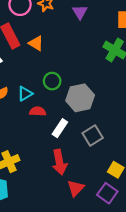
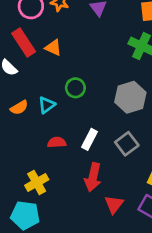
gray hexagon: (80, 98) -> (130, 97), moved
red semicircle: (38, 111) -> (57, 142), moved
red arrow: (59, 162) -> (93, 177), turned 30

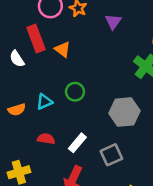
orange semicircle: (19, 108) -> (17, 110), moved

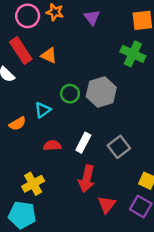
gray hexagon: (124, 112) -> (101, 92), moved

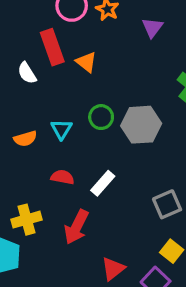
cyan triangle: (43, 110) -> (61, 129), turned -36
gray square: (119, 147) -> (167, 204), moved
red arrow: (87, 179) -> (76, 227), moved

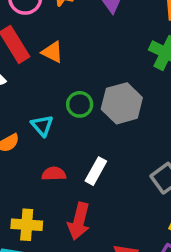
yellow cross: (26, 220) -> (27, 225), turned 32

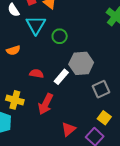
gray hexagon: (122, 103) -> (81, 63), moved
cyan triangle: (42, 126) -> (36, 25), moved, size x1.5

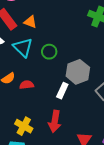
red semicircle: (36, 74) -> (27, 85), moved
yellow cross: (15, 100) -> (24, 126), turned 30

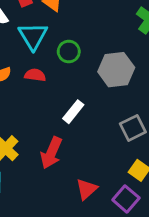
gray hexagon: (78, 72) -> (116, 70), moved
red semicircle: (27, 85) -> (35, 75), moved

